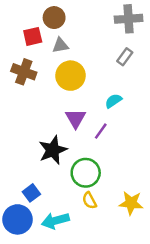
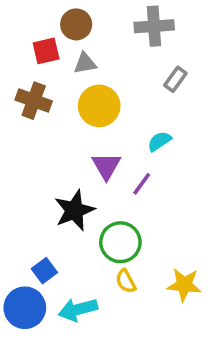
gray cross: (129, 19) -> (154, 26), moved

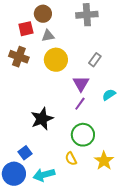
gray rectangle: (175, 79) -> (95, 60), moved
cyan semicircle: (159, 141) -> (109, 95), moved
purple triangle: (106, 166) -> (81, 84), moved
green circle: (120, 242) -> (83, 135), moved
yellow star: (184, 285) -> (104, 161), turned 30

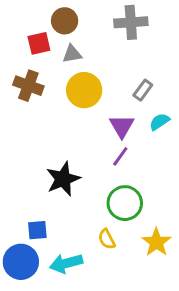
cyan semicircle: (109, 95) -> (159, 122), moved
blue square: (25, 153) -> (37, 230), turned 32

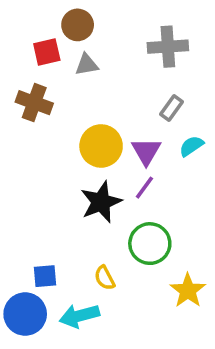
gray cross: (131, 22) -> (168, 47), moved
yellow circle: (84, 90) -> (101, 146), moved
black star: (63, 179) -> (101, 202), moved
yellow semicircle: (107, 239) -> (105, 278), moved

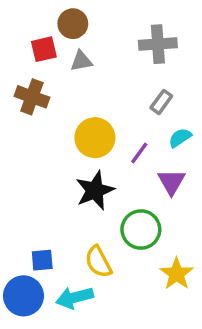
purple triangle: (146, 151) -> (171, 182), moved
purple line: (144, 188) -> (139, 153), moved
yellow semicircle: (105, 278) -> (98, 262), size x1.4

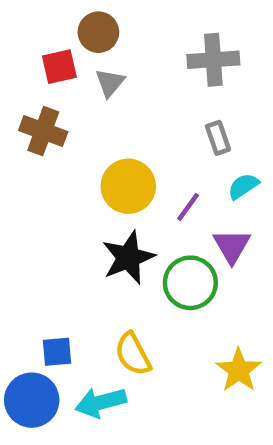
gray triangle: (81, 61) -> (110, 83), turned -40
gray rectangle: (161, 102) -> (218, 138), turned -55
green circle: (141, 230) -> (190, 283), moved

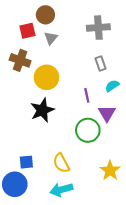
yellow circle: (128, 186) -> (47, 77), moved
purple line: (188, 207) -> (87, 95), turned -48
black star: (128, 257) -> (42, 110), moved
cyan arrow: (101, 402) -> (61, 190), moved

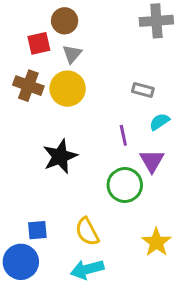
gray cross: (98, 28) -> (156, 21), moved
gray rectangle: (101, 64) -> (143, 90), turned -56
yellow circle: (47, 77) -> (68, 89), moved

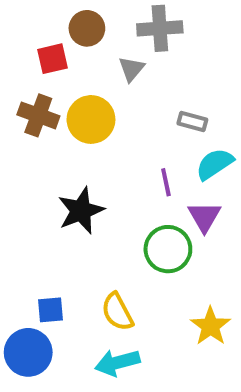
gray cross: (156, 21) -> (160, 28), moved
gray triangle: (72, 54) -> (131, 69), moved
cyan semicircle: (159, 122) -> (215, 164), size x1.4

